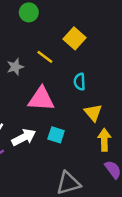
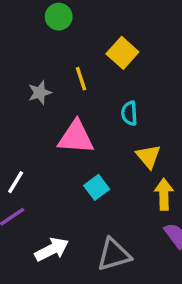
yellow line: (45, 57) -> (81, 79), turned 35
cyan square: (56, 135) -> (97, 187), turned 35
white arrow: (24, 137) -> (52, 249), moved

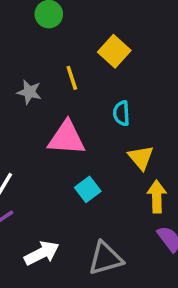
gray star: (40, 93) -> (29, 92), turned 30

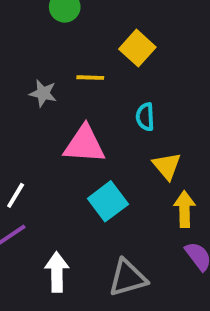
yellow line: (72, 78) -> (90, 78), turned -70
cyan square: (88, 189) -> (108, 201), size x1.4
white arrow: (42, 253) -> (57, 272), turned -64

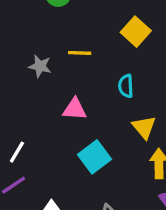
yellow square: (137, 48) -> (136, 32), moved
pink triangle: (84, 144) -> (75, 109), size x0.7

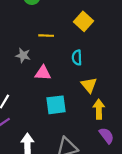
gray star: (40, 66) -> (23, 55), moved
cyan square: (94, 157) -> (56, 105), turned 30

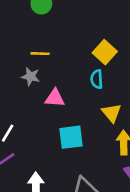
yellow square: (83, 21) -> (105, 52), moved
yellow line: (46, 36) -> (40, 54), moved

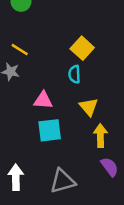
yellow line: (40, 54) -> (20, 50), turned 30
pink triangle: (55, 98) -> (43, 100), moved

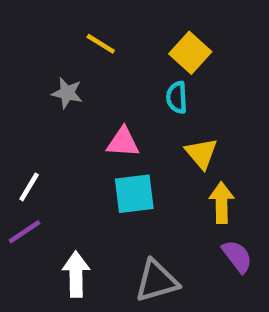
yellow line: (20, 50) -> (101, 44), moved

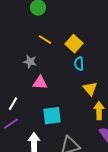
yellow square: (190, 53) -> (74, 44), moved
pink triangle: (123, 142) -> (40, 83), moved
cyan square: (134, 194) -> (52, 116), moved

